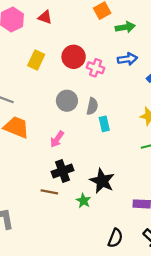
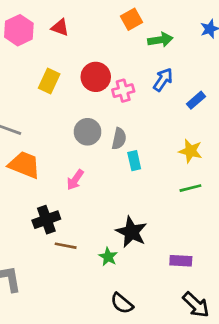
blue arrow: (127, 59) -> (163, 80), turned -48
pink cross: (96, 68) -> (123, 91), turned -35
black cross: (63, 171) -> (46, 220), moved
black semicircle: (115, 238) -> (122, 303), moved, turned 108

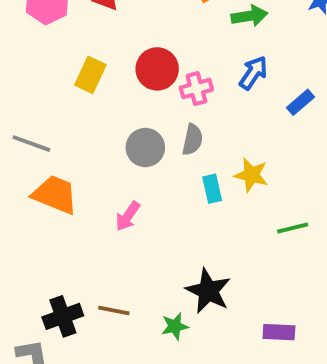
gray semicircle: (119, 139) -> (192, 140), moved
yellow star: (190, 151) -> (251, 175), moved
black cross: (46, 220) -> (63, 316), moved
green star: (108, 257) -> (175, 326), turned 30

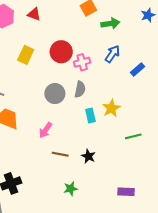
yellow star: (251, 175) -> (111, 108), turned 30
black star: (208, 291) -> (88, 156), moved, size x0.6
brown line: (114, 311) -> (60, 154), moved

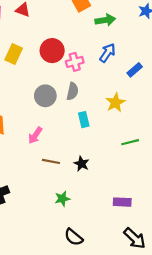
yellow star: (111, 108) -> (115, 103), moved

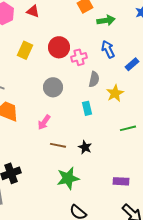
blue arrow: (108, 53) -> (108, 49), turned -60
gray semicircle: (72, 91) -> (94, 79), moved
green star: (62, 199) -> (68, 178), size x1.6

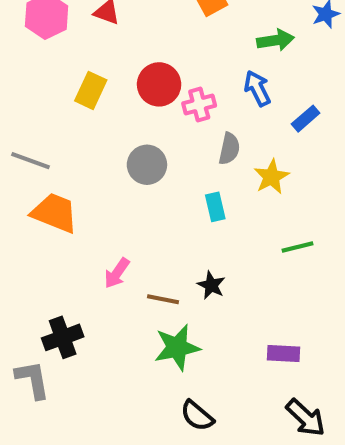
green arrow: (106, 20) -> (275, 40), moved
pink arrow: (44, 122) -> (117, 273), moved
brown line: (58, 145) -> (163, 299), moved

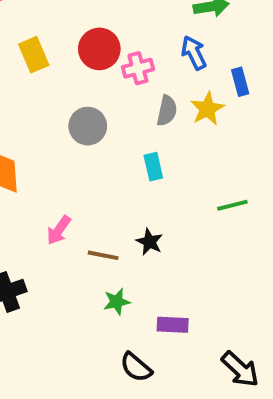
yellow rectangle: (91, 90) -> (34, 55), turned -48
blue rectangle: (306, 119) -> (240, 82), turned -64
yellow star: (271, 177) -> (207, 109), moved
green star: (177, 347) -> (117, 302), size x0.6
purple rectangle: (283, 353) -> (173, 325), moved

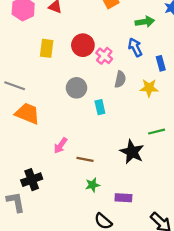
yellow rectangle: (34, 55) -> (47, 48), turned 30
pink cross: (138, 68) -> (104, 56), turned -35
yellow star: (207, 109) -> (149, 88), moved, turned 30
cyan rectangle: (153, 167) -> (100, 107), moved
black star: (149, 242) -> (132, 152), moved, size x1.6

